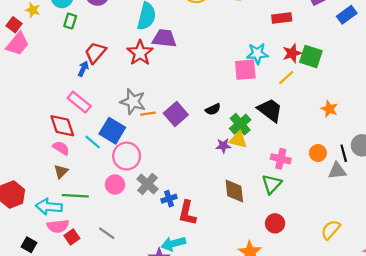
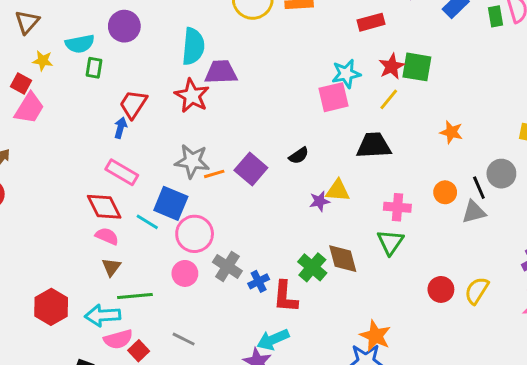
black trapezoid: (270, 110) -> (374, 145), turned -32
green cross: (240, 124) -> (312, 267), moved
red circle: (275, 223) -> (441, 289), moved

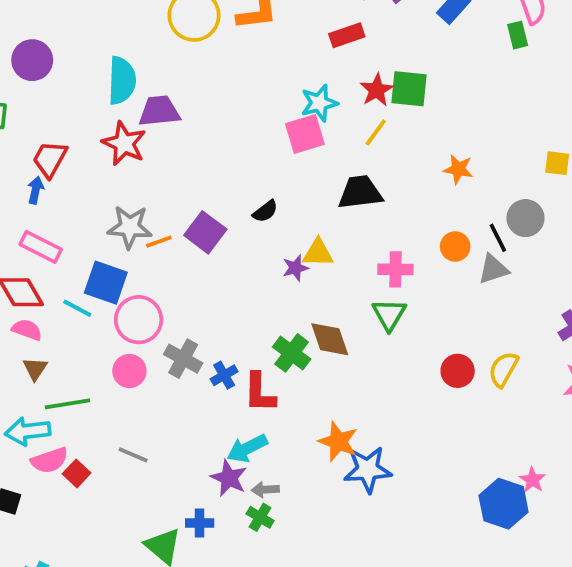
green rectangle: (495, 16) -> (518, 35), moved
orange star: (375, 336) -> (338, 442), moved

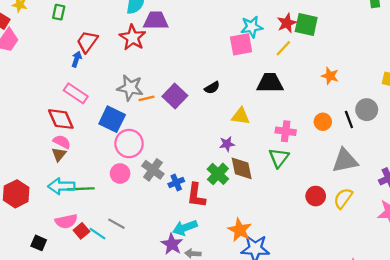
purple star: (295, 268) -> (227, 144), moved
gray triangle: (493, 269) -> (345, 161), moved, size x1.4
cyan line: (77, 308) -> (98, 234), moved
brown triangle: (35, 369) -> (59, 154), moved
cyan arrow: (28, 431) -> (61, 186), moved

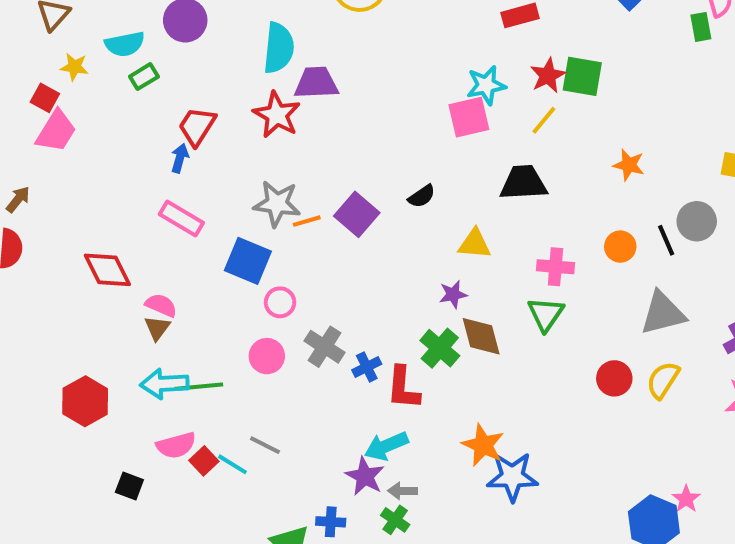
green rectangle: (59, 12) -> (144, 77), turned 49
red diamond: (61, 119) -> (107, 270), moved
pink circle: (129, 144) -> (280, 302), size x0.6

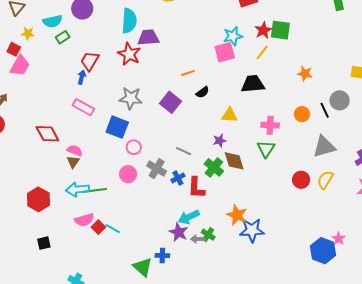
orange line: (307, 221) -> (188, 73), moved
gray line: (265, 445) -> (184, 151), moved
black square: (129, 486) -> (44, 243), moved, turned -32
green cross: (395, 520) -> (208, 235), moved

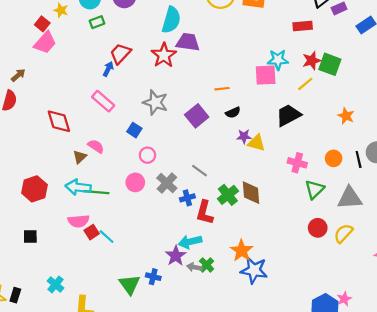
black trapezoid: (253, 84) -> (288, 115), turned -35
blue square: (117, 127) -> (134, 130), size x0.6
purple star: (220, 141) -> (244, 136), moved
green triangle: (266, 149) -> (315, 189), moved
pink semicircle: (75, 151) -> (96, 146), moved

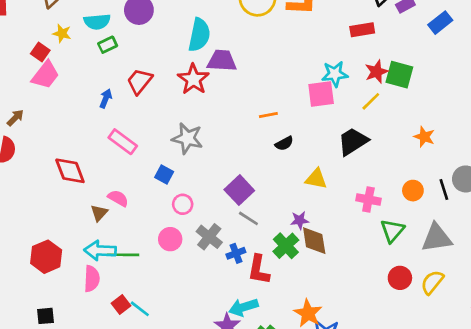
blue arrow: (108, 69) -> (106, 98), moved
purple square: (197, 116) -> (239, 190), moved
purple star: (244, 136) -> (300, 220), moved
pink semicircle: (78, 221) -> (92, 279), moved, turned -78

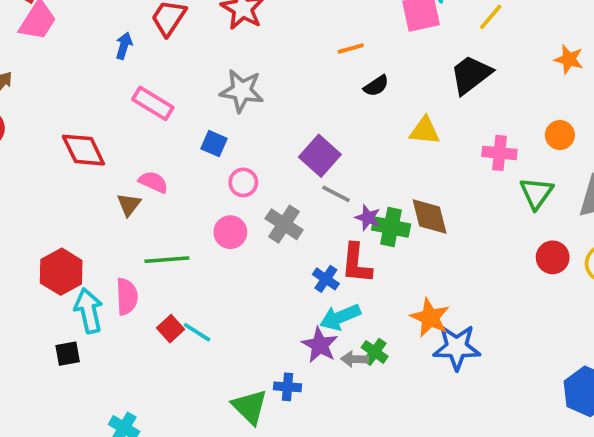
purple star: (300, 220) -> (368, 218), moved, turned 30
green cross: (286, 246) -> (391, 227), turned -30
cyan arrow: (100, 251) -> (89, 311), moved, turned 80
blue cross: (236, 253) -> (326, 279), moved, turned -30

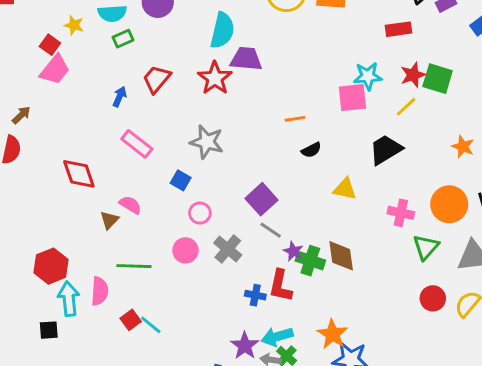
orange circle: (560, 135) -> (449, 204), size x1.6
blue cross: (326, 279) -> (255, 295), turned -30
cyan arrow: (340, 317) -> (277, 337), moved

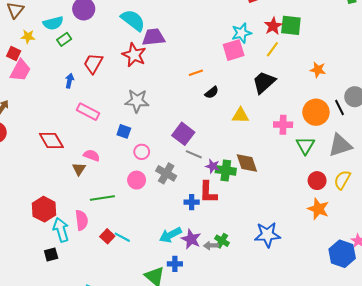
cyan semicircle: (222, 30) -> (133, 20), turned -55
orange star: (333, 334) -> (318, 209), moved
cyan arrow: (277, 337) -> (170, 235), moved

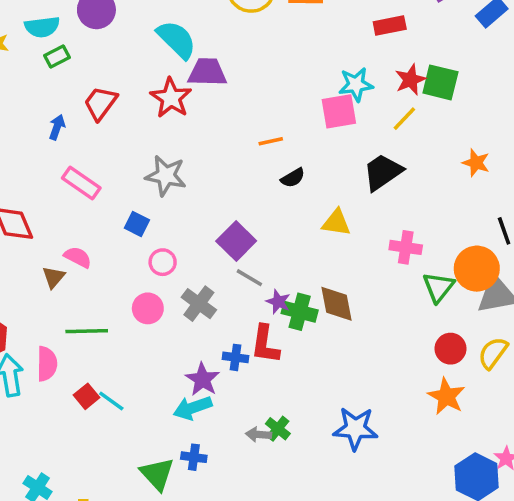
orange circle: (316, 112) -> (477, 269), moved
purple star: (191, 239) -> (202, 379), moved

